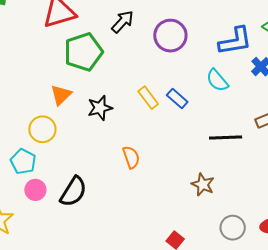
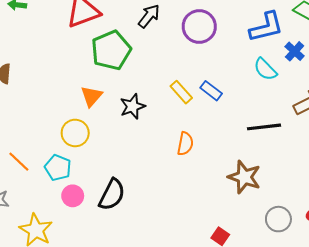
cyan semicircle: (217, 80) -> (265, 69), moved
orange semicircle: (131, 157) -> (185, 144), moved, turned 35
brown star: (203, 184) -> (244, 177), size x1.4

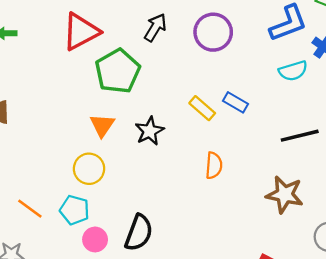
cyan semicircle: (265, 69) -> (293, 71), turned -55

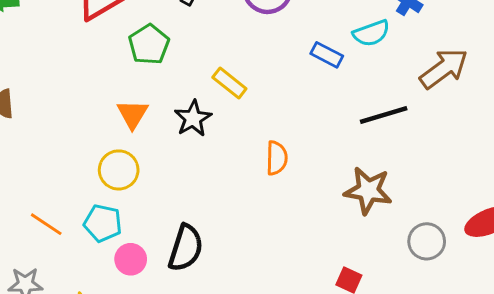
green pentagon: (118, 71) -> (149, 44), size x0.7
blue rectangle: (236, 102) -> (327, 55), moved
yellow rectangle: (202, 108) -> (229, 83), moved

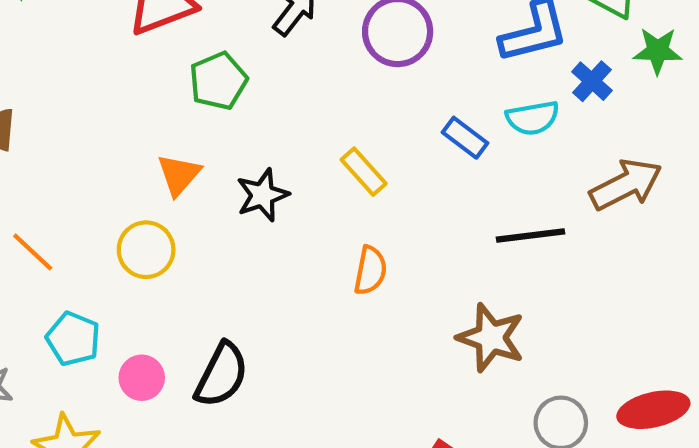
yellow rectangle: (229, 83) -> (364, 172), moved
cyan pentagon: (103, 223) -> (73, 339), moved
orange line: (46, 224) -> (33, 252), moved

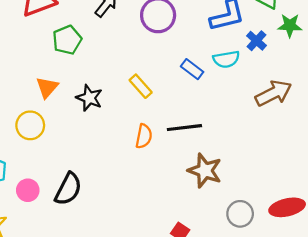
black star: (262, 195) -> (89, 98), turned -30
black line: (531, 235) -> (184, 128), moved

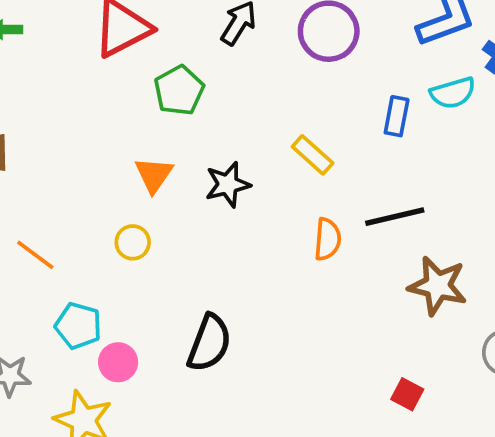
blue rectangle: (192, 69) -> (397, 116), turned 70
black star: (89, 98) -> (228, 184), turned -30
yellow circle: (30, 125) -> (133, 242), size x0.7
pink circle: (28, 190) -> (118, 362), moved

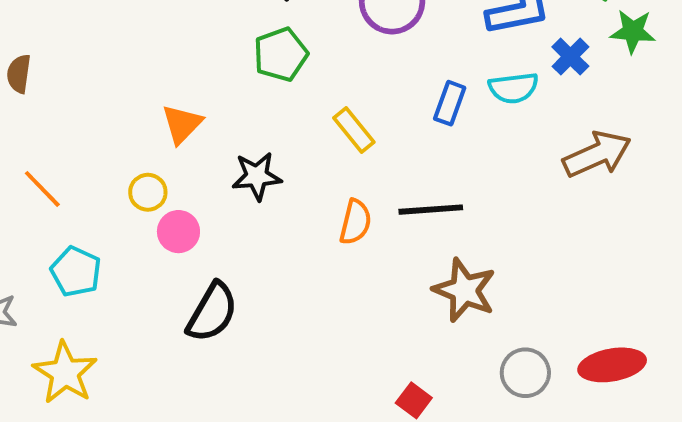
green pentagon: (179, 90) -> (281, 54), moved
black star: (228, 184) -> (257, 176), moved
pink circle: (118, 362) -> (178, 232), moved

